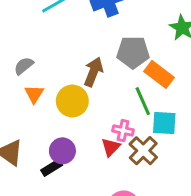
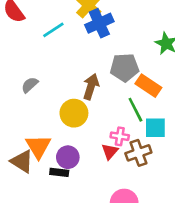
orange triangle: (34, 94) -> (38, 147), moved, size x1.5
brown cross: (143, 151) -> (138, 153), turned 30
black rectangle: (52, 168) -> (59, 172), turned 42

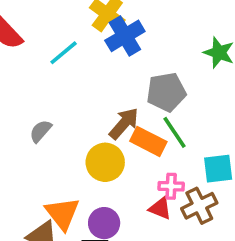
orange rectangle: (148, 86) -> (148, 141), moved
brown arrow: (91, 87) -> (124, 123), turned 30
green line: (135, 110) -> (174, 132), moved
red triangle: (110, 151) -> (160, 208), turned -42

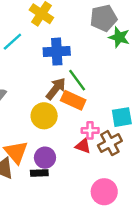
blue cross: (125, 36) -> (57, 52), moved, turned 30
gray pentagon: (166, 92) -> (104, 18), moved
green line: (174, 132) -> (77, 80), moved

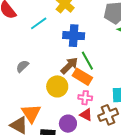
pink cross: (90, 130) -> (85, 98), moved
purple circle: (45, 158) -> (68, 124), moved

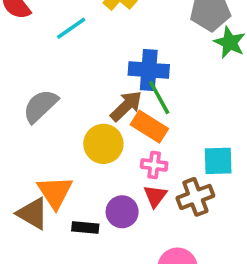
blue cross: (74, 36) -> (149, 70), moved
gray semicircle: (22, 66) -> (40, 106), size x1.5
red triangle: (86, 115) -> (155, 196), turned 40

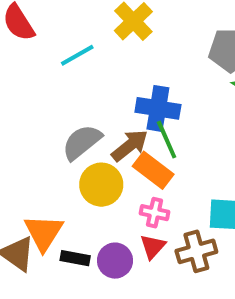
gray semicircle: (40, 106) -> (82, 142), moved
black rectangle: (85, 227) -> (75, 258), moved

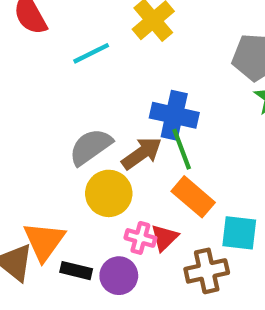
orange rectangle: (153, 170) -> (193, 197), moved
pink cross: (154, 213) -> (140, 238), moved
red triangle: (153, 247) -> (164, 238), moved

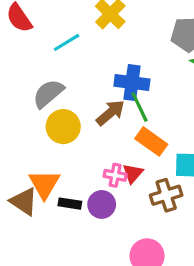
gray semicircle: (91, 147) -> (48, 94), moved
yellow circle: (109, 193) -> (63, 127), moved

